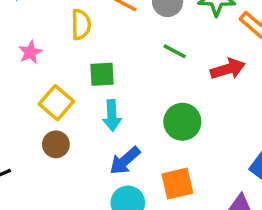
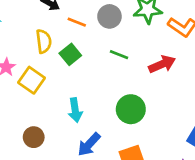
green square: (102, 74) -> (70, 54), moved, turned -30
yellow square: (56, 103) -> (32, 80), moved

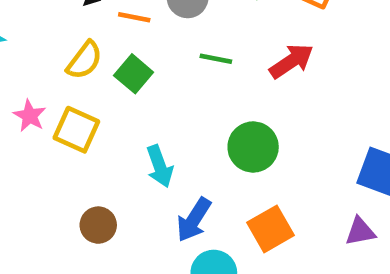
yellow semicircle: (44, 41) -> (84, 60), turned 55

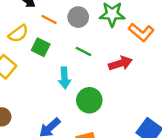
green square: (134, 74) -> (41, 47), turned -30
cyan arrow: (160, 166) -> (64, 78), moved

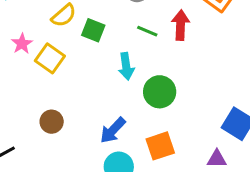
red arrow: (120, 63) -> (181, 25), moved, turned -65

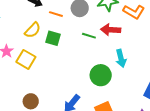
red arrow: (181, 25) -> (111, 30), turned -84
cyan arrow: (126, 66) -> (121, 58), moved

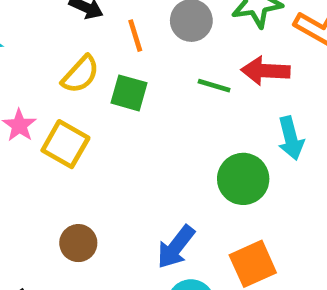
orange line: (56, 14) -> (135, 36), turned 56

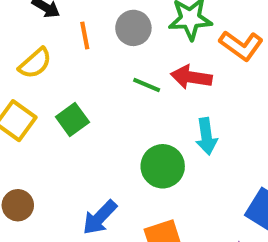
green square: (129, 93) -> (72, 119), moved, turned 32

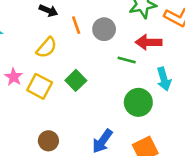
gray circle: (133, 28) -> (104, 29), moved
green line: (147, 85) -> (127, 60), moved

